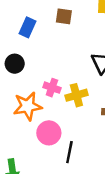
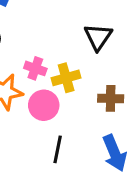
pink circle: (49, 133) -> (44, 105), moved

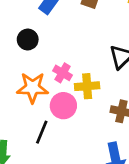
black line: (58, 149) -> (42, 132), moved

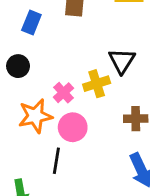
pink cross: (63, 73) -> (63, 93), turned 30
yellow cross: (87, 86) -> (97, 84), moved

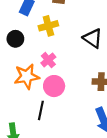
black triangle: (122, 61) -> (93, 38), turned -30
yellow cross: (97, 84) -> (48, 26), moved

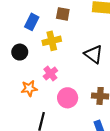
orange star: (27, 76) -> (29, 88), size x0.7
pink circle: (54, 86) -> (68, 98), moved

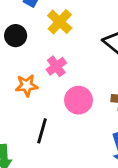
yellow cross: (52, 41) -> (60, 22), turned -36

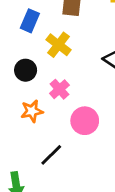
black circle: (16, 36) -> (26, 70), moved
black line: (42, 131) -> (51, 155), turned 35

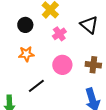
pink cross: (59, 89) -> (59, 34), moved

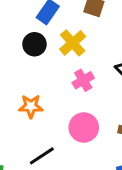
black circle: (25, 25) -> (34, 44), moved

